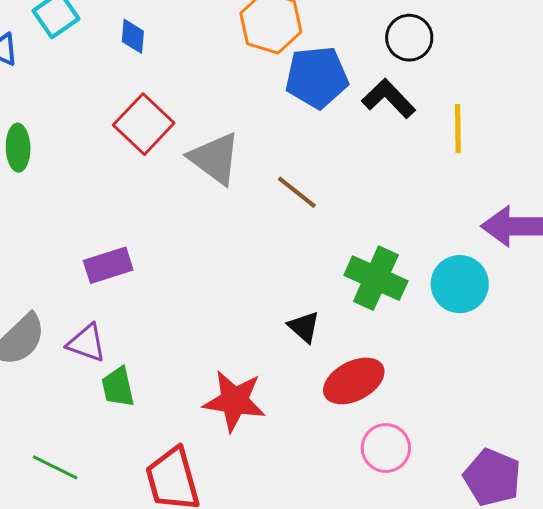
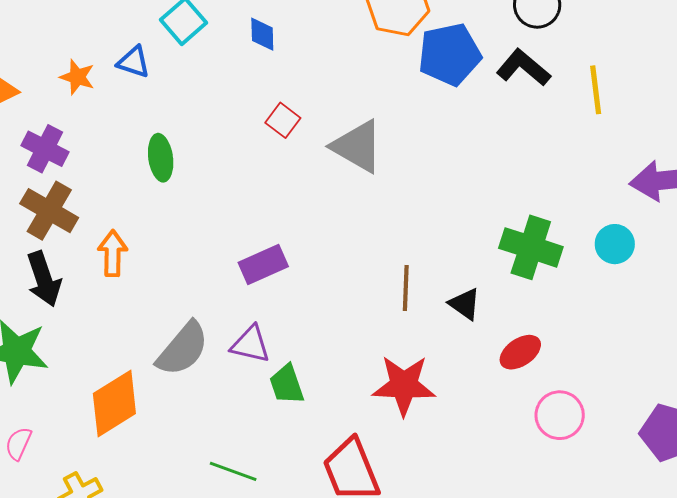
red square: (144, 124) -> (283, 120), size x0.6
brown line: (297, 192) -> (406, 288), moved, turned 60
cyan circle: (460, 284) -> (615, 244), size x0.7
red ellipse: (354, 381) -> (520, 352), size x0.7

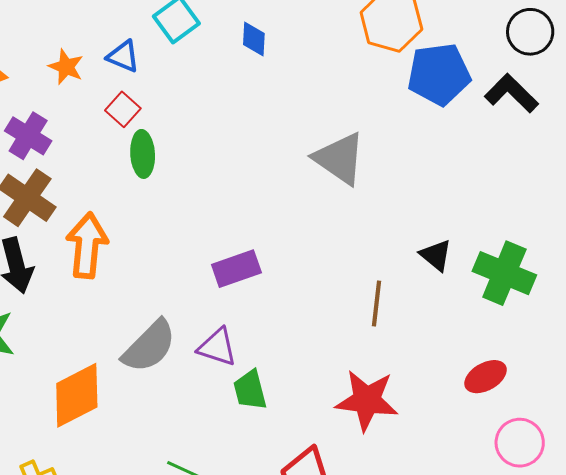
red square: (283, 120) -> (123, 109), moved
orange arrow: (113, 253) -> (87, 245), size x1.4
black triangle: (465, 304) -> (436, 255), moved

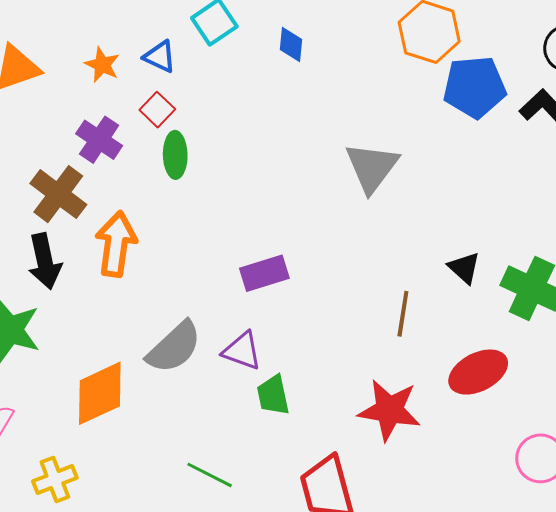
purple cross: (28, 136) -> (99, 140), moved
gray triangle: (340, 158) -> (372, 167), turned 30
red ellipse: (486, 377) -> (478, 372), moved, size x1.4

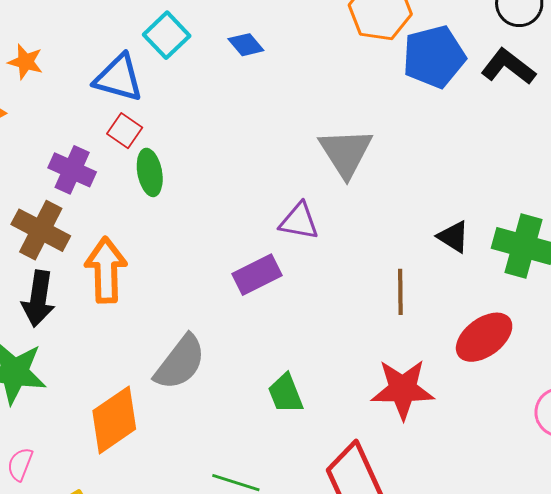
blue diamond: (291, 45) -> (246, 45), turned -36
blue triangle: (160, 57) -> (119, 78), size x1.5
orange star: (102, 65) -> (26, 62), moved
black arrow: (45, 261) -> (38, 299), turned 30
purple triangle: (242, 351) -> (299, 221), moved

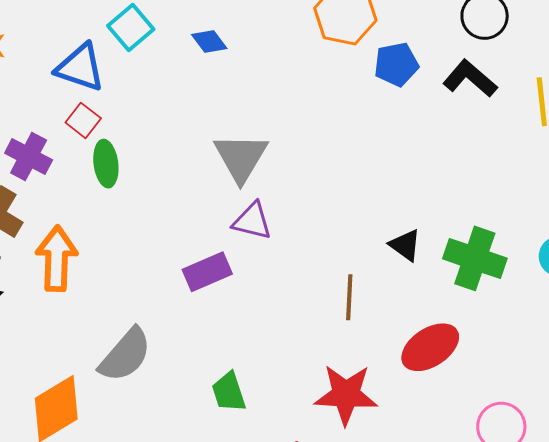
blue pentagon: (434, 57) -> (396, 64), size x0.7
gray triangle: (346, 153) -> (241, 157), moved

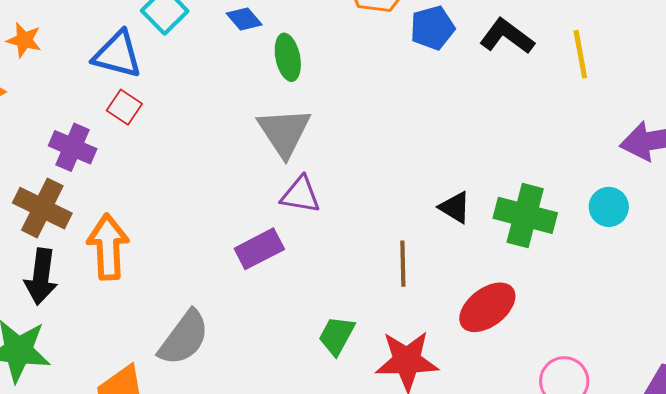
green ellipse: (106, 164) -> (288, 57), moved
green trapezoid: (229, 392) -> (337, 336), moved, turned 51

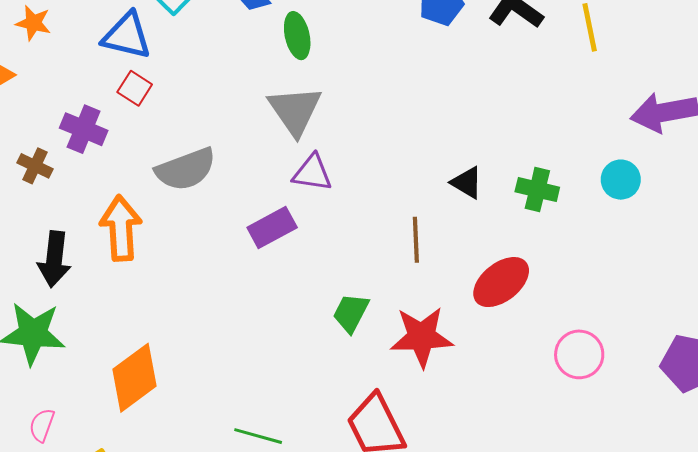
brown cross: (42, 208) -> (35, 166), moved, size x0.6
green cross: (525, 215) -> (537, 190), size x0.7
gray semicircle: (184, 338) -> (186, 169), moved, turned 34

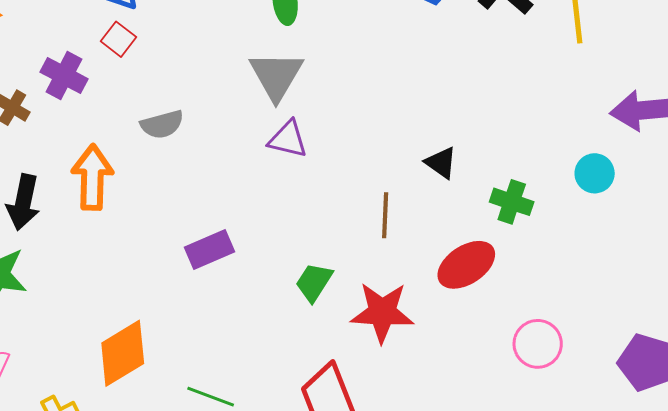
gray semicircle: (186, 169) -> (162, 124), size x0.7
green cross: (537, 190) -> (512, 202), moved
purple rectangle: (272, 227) -> (209, 250), moved
orange diamond: (134, 378) -> (123, 353), moved

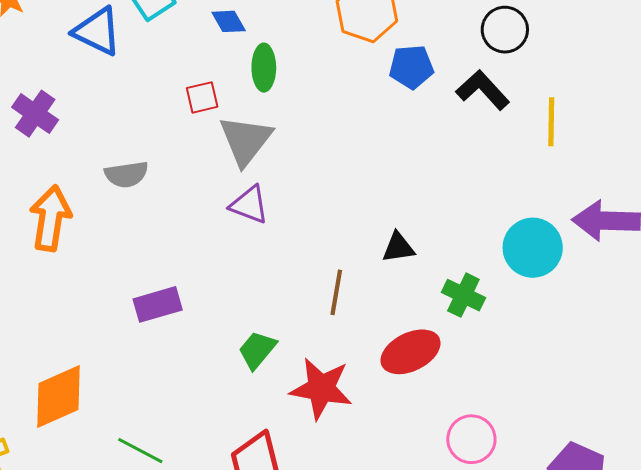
red square: (119, 39) -> (202, 97), moved, turned 32
black triangle: (441, 163) -> (398, 247), turned -51
cyan circle: (595, 173) -> (533, 248), moved, size x1.5

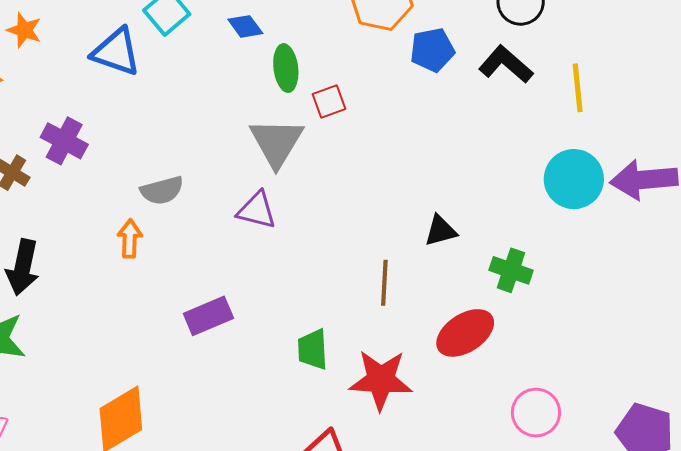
red square: (202, 97) -> (329, 102), moved
purple triangle: (249, 205) -> (257, 210), moved
orange arrow: (50, 218) -> (130, 239), moved, size x0.6
cyan circle: (533, 248) -> (574, 179), moved
green trapezoid: (257, 350) -> (313, 349), turned -36

